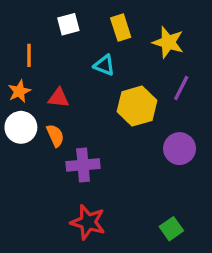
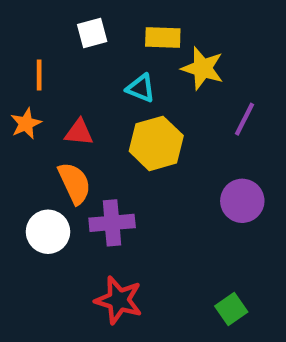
yellow rectangle: (121, 28) -> (163, 37), turned -70
yellow star: (168, 42) -> (203, 68), moved
yellow hexagon: (137, 106) -> (156, 143), moved
white circle: (21, 127) -> (48, 232), moved
orange semicircle: (55, 135) -> (74, 183), size x1.4

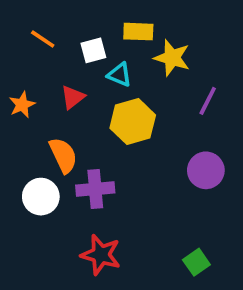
white square: (92, 33) -> (93, 50), moved
orange line: (39, 75) -> (43, 39), moved, turned -56
red triangle: (79, 132) -> (73, 97), moved, turned -44

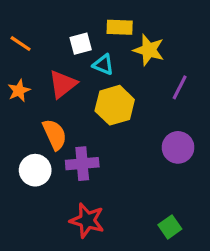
orange line: (43, 39) -> (21, 44), moved
red triangle: (73, 97) -> (63, 84), size x1.4

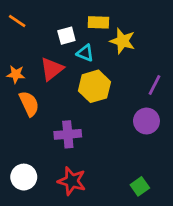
orange line: (21, 44) -> (17, 21), moved
purple line: (180, 87) -> (154, 85), moved
orange star: (19, 91) -> (16, 74), turned 30
orange semicircle: (55, 134) -> (29, 104), moved
white circle: (35, 170) -> (24, 177), moved

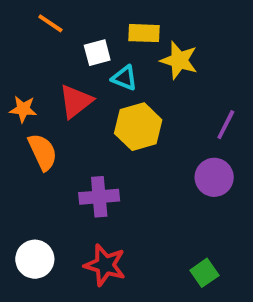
orange line: (17, 21) -> (50, 23), moved

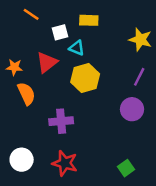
yellow star: (179, 60) -> (140, 40), moved

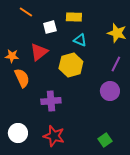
cyan triangle: (77, 48) -> (80, 40), moved

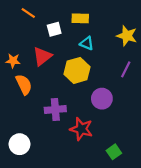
purple circle: (110, 91) -> (102, 99), moved
red star: (54, 136) -> (81, 129), moved

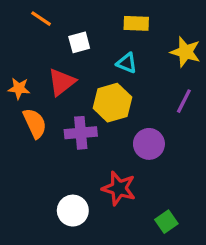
yellow rectangle: (80, 18) -> (136, 23), moved
purple cross: (55, 109) -> (81, 133), moved
white circle: (20, 144) -> (73, 211), moved

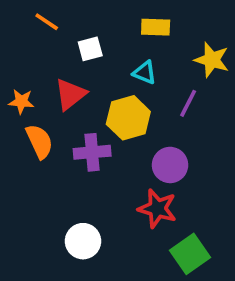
purple line: (184, 101) -> (188, 103), moved
red star: (119, 188) -> (157, 209), moved
green square: (166, 222) -> (190, 254), size x1.5

